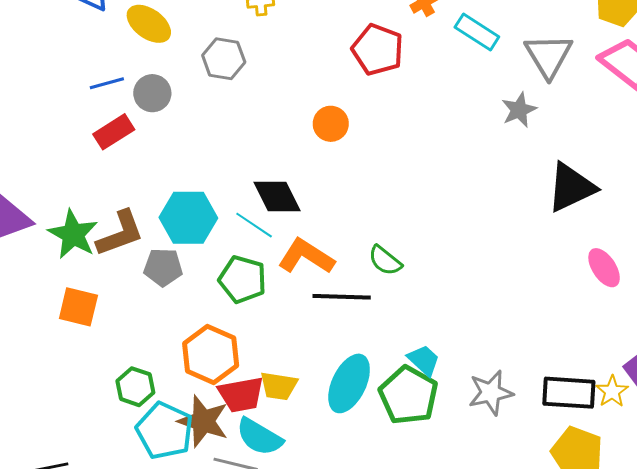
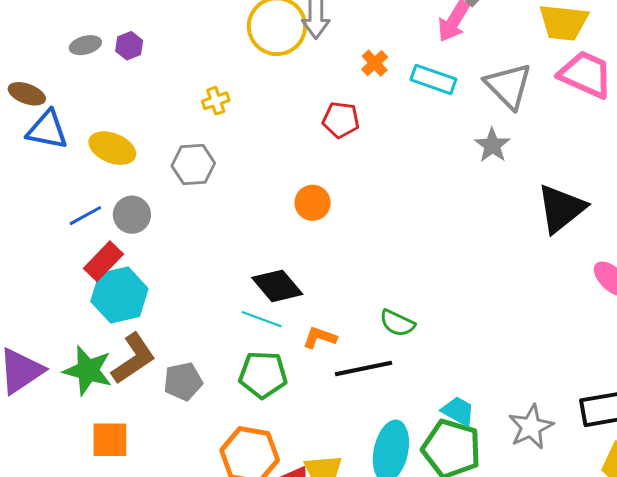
red pentagon: (378, 50) -> (341, 120), size x0.7
cyan hexagon: (188, 218) -> (119, 295), moved
orange L-shape: (306, 256) -> (320, 338), size x0.6

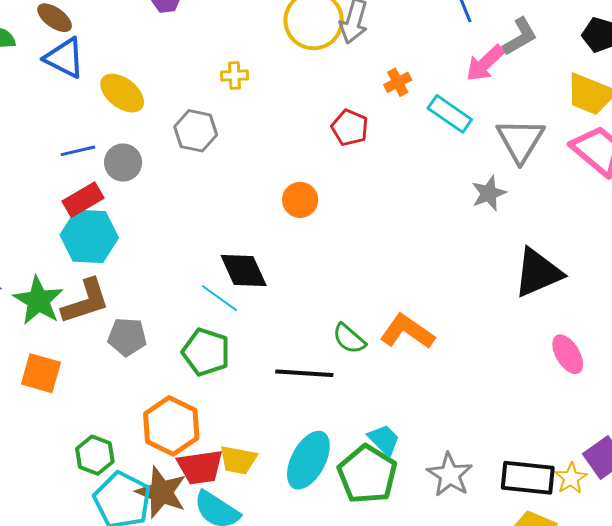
orange L-shape: (320, 338) -> (407, 332), moved, size x1.6
gray star: (531, 427) -> (450, 475), turned -30

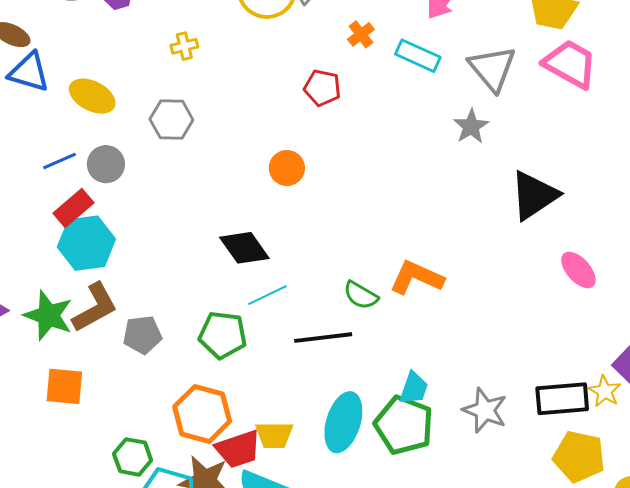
yellow cross: (235, 76) -> (184, 46), moved
cyan line: (220, 298) -> (267, 295), moved, turned -51
cyan trapezoid: (384, 440) -> (414, 388), turned 75

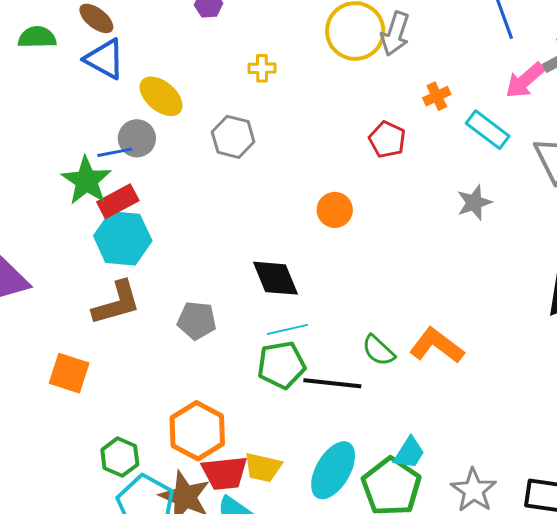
gray star: (471, 126) -> (474, 202), moved
gray circle: (106, 164) -> (137, 138), moved
green star: (48, 315) -> (86, 181), moved
gray pentagon: (142, 335) -> (197, 321), moved
green pentagon: (223, 335) -> (281, 365), moved, turned -30

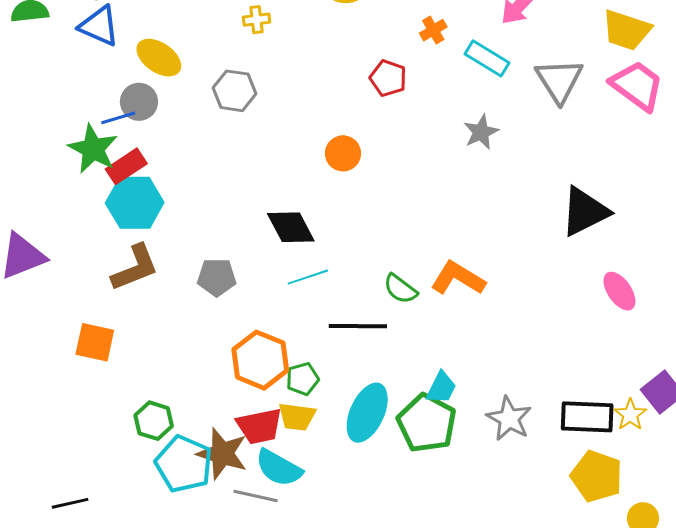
green pentagon: (281, 365) -> (303, 379), moved, size x0.7
orange hexagon: (197, 431) -> (260, 360), moved

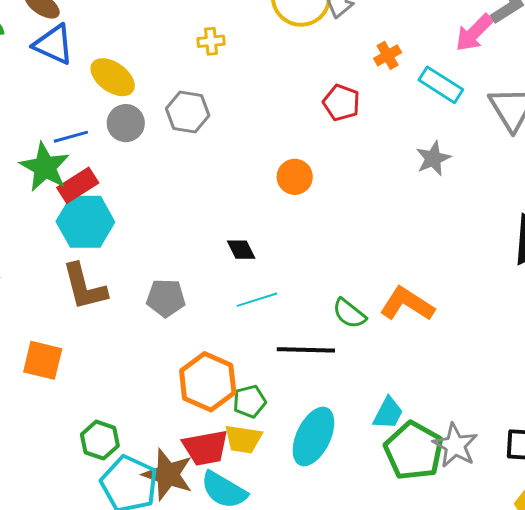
gray circle: (139, 102) -> (126, 123), moved
black diamond: (291, 227) -> (241, 250), size x0.6
brown L-shape: (135, 268) -> (84, 287), turned 96
green pentagon: (427, 423) -> (414, 451), moved

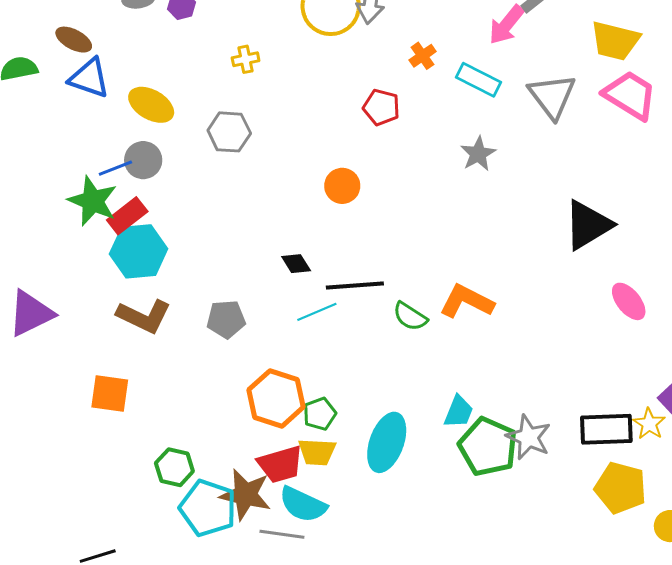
gray circle: (126, 123) -> (143, 160), moved
brown L-shape: (84, 287) -> (144, 316), turned -44
black line: (306, 350) -> (355, 285), moved

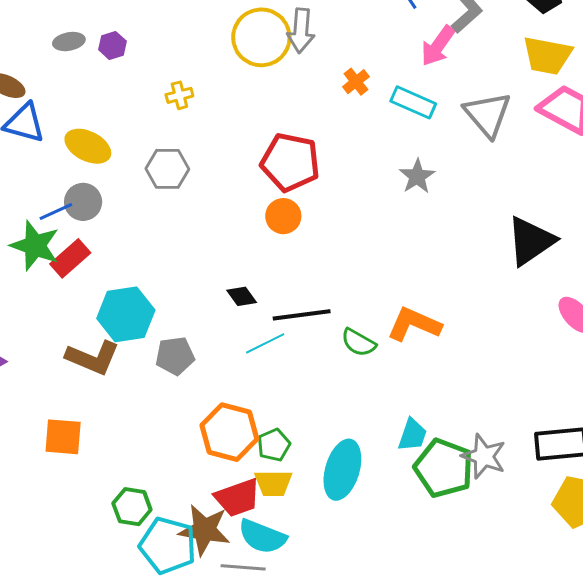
red pentagon: (381, 107) -> (290, 162), moved, size x1.6
cyan hexagon: (139, 251) -> (126, 314), moved

